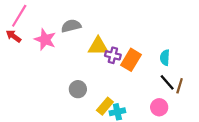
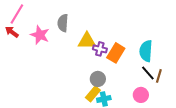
gray semicircle: (71, 26) -> (63, 23), turned -72
cyan semicircle: (165, 58) -> (146, 51), size x1.5
gray circle: (78, 89) -> (98, 79), moved

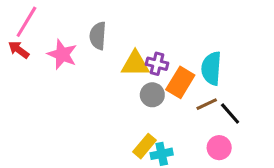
purple cross: (100, 49) -> (157, 64), moved
cyan semicircle: (146, 51) -> (211, 68), moved
brown line: (159, 76) -> (207, 104), moved, turned 48
gray circle: (98, 79) -> (152, 95), moved

